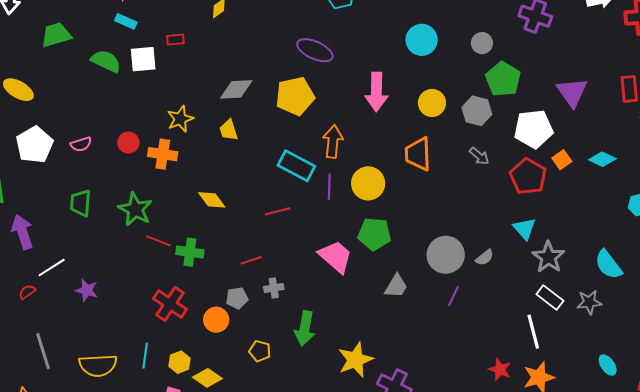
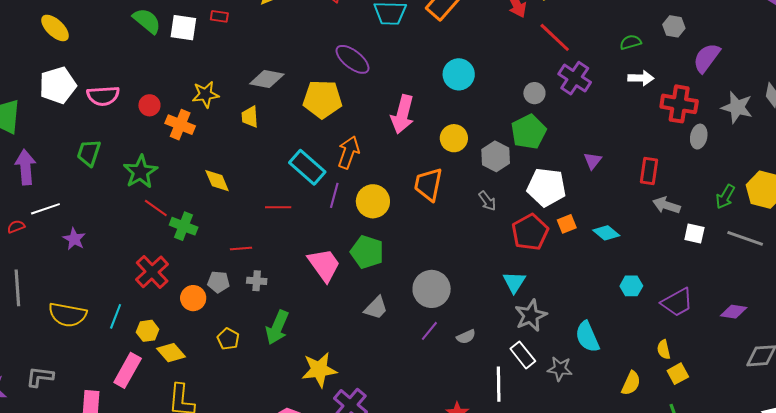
gray circle: (482, 43) -> (534, 93), moved
purple triangle: (572, 92) -> (593, 161), size x0.6
pink semicircle: (81, 144) -> (103, 96), size x1.5
gray semicircle: (485, 257) -> (466, 337), moved

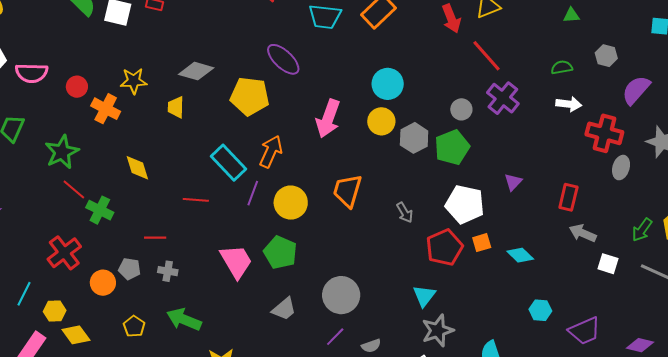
yellow circle: (454, 138) -> (381, 121), moved
gray hexagon: (496, 156) -> (414, 138), moved
green arrow: (277, 327) -> (184, 319), turned 84

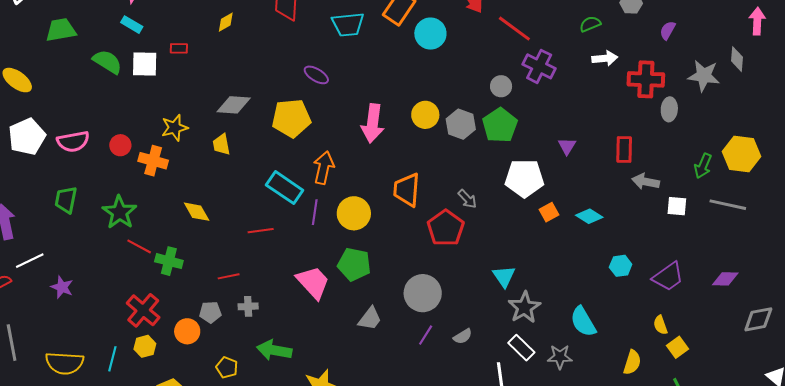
purple ellipse: (283, 59) -> (316, 75), size x0.7
cyan circle: (388, 84) -> (430, 34), moved
purple semicircle: (636, 90) -> (668, 30), size x0.6
red pentagon: (444, 247) -> (446, 228), moved
yellow hexagon: (55, 311) -> (145, 346), moved

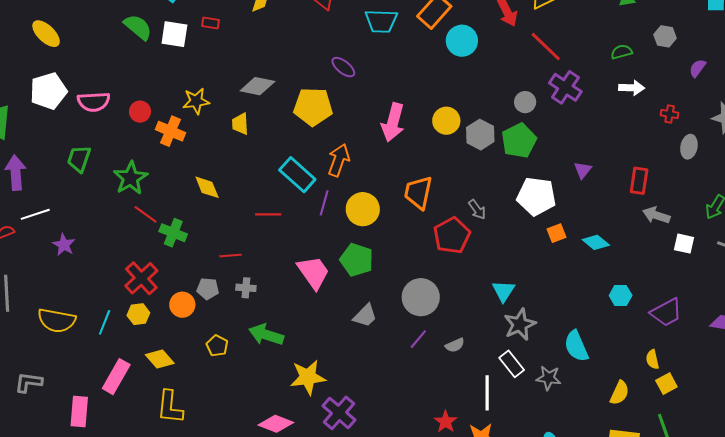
red cross: (646, 79) -> (670, 114), size x0.5

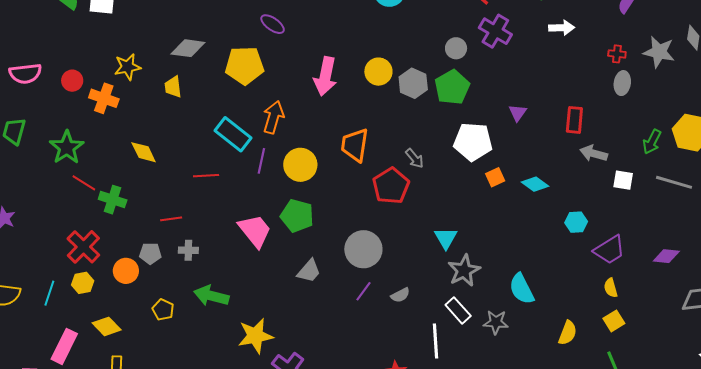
red cross: (670, 114) -> (617, 54), moved
cyan hexagon: (621, 296) -> (576, 222), moved
yellow semicircle: (652, 359) -> (611, 288), moved

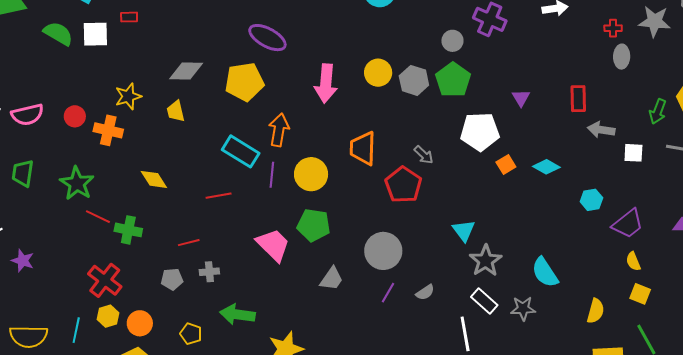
purple ellipse: (273, 24) -> (267, 38), size x1.5
orange circle: (126, 271) -> (140, 323), moved
yellow square: (614, 321) -> (640, 294), turned -30

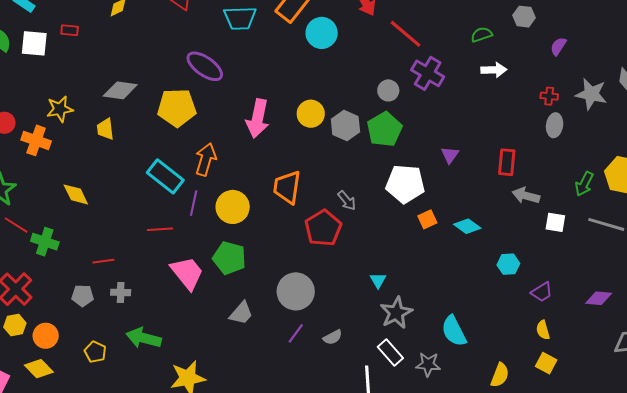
red line: (219, 196) -> (160, 229), moved
purple trapezoid: (628, 224) -> (542, 292), size x0.7
cyan triangle: (464, 231) -> (378, 280), size x0.7

